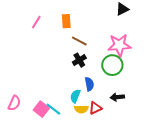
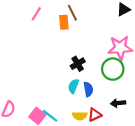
pink line: (36, 22) -> (36, 14), moved
brown line: (79, 41) -> (72, 13), moved, turned 35
cyan semicircle: (75, 96) -> (73, 86), moved

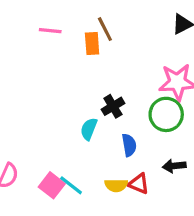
pink line: (36, 14) -> (50, 31), turned 64
cyan semicircle: (73, 86) -> (89, 129), moved
red triangle: (95, 115) -> (139, 184), turned 48

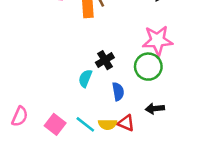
cyan line: (71, 185) -> (85, 124), moved

